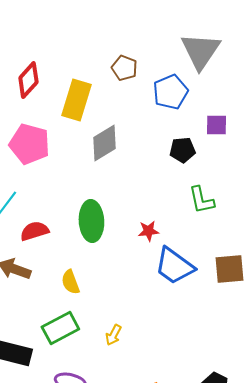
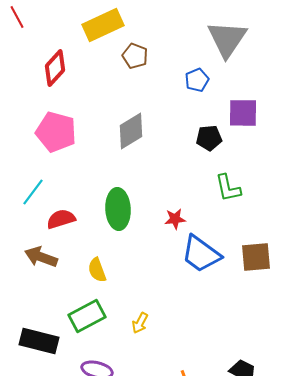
brown pentagon: (124, 68) -> (135, 56), moved
blue pentagon: (170, 92) -> (197, 80), size x0.7
yellow rectangle: (76, 100) -> (103, 25), moved, turned 48
purple square: (216, 125) -> (243, 113), size x1.4

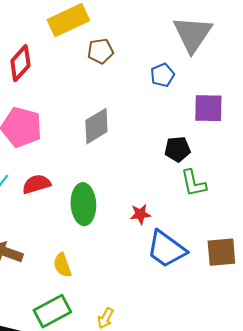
brown pentagon: (135, 56) -> (100, 51), turned -30
black pentagon: (209, 138) -> (177, 149), moved
red semicircle: (61, 219) -> (36, 184), moved

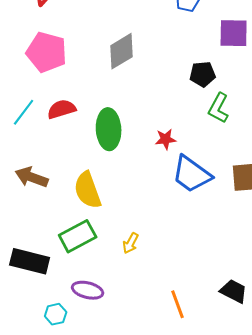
green L-shape: (193, 183) -> (219, 108), turned 40
yellow semicircle: (62, 265) -> (88, 190), size x1.5

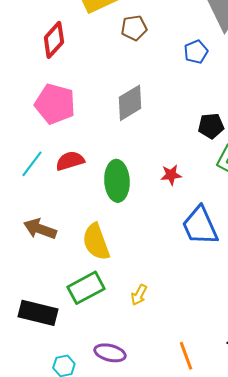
red star: (166, 139) -> (171, 175), moved
blue trapezoid: (192, 174) -> (200, 226), turned 30
purple ellipse: (88, 290) -> (110, 353), moved

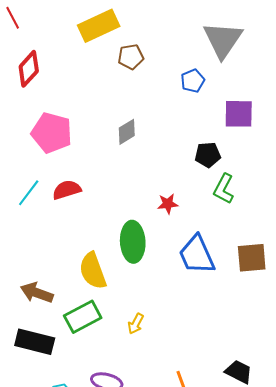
red diamond: (54, 40) -> (29, 69), moved
gray diamond: (130, 103) -> (127, 132), size x0.7
green ellipse: (117, 181) -> (133, 242), moved
brown arrow: (40, 229) -> (37, 293), moved

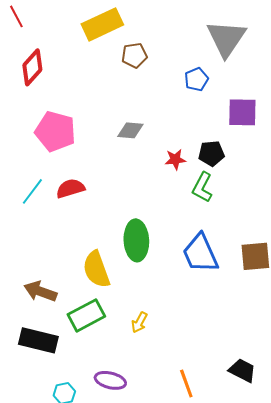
gray diamond: (127, 132) -> (130, 130), turned 36
green L-shape: (224, 189) -> (202, 187), moved
red star: (168, 204) -> (175, 159), moved

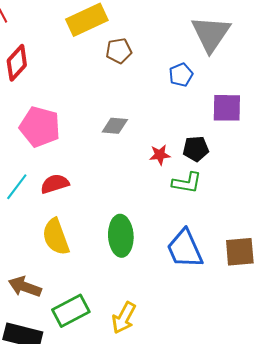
green L-shape: (202, 187) -> (187, 183), turned -108
yellow semicircle: (96, 269) -> (56, 237), moved
yellow arrow: (139, 322) -> (124, 318), size x1.5

